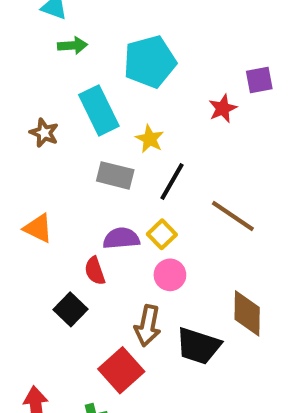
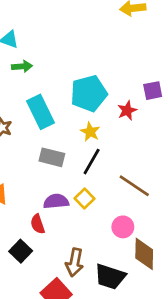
cyan pentagon: (150, 62) -> (89, 93), moved
yellow star: (150, 139) -> (90, 132), moved
pink circle: (170, 275) -> (123, 227), moved

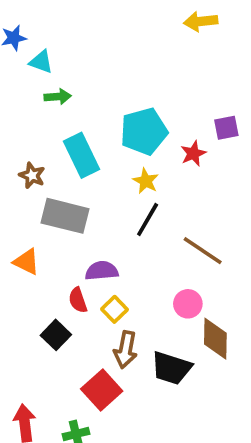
gray rectangle: (52, 157) -> (65, 216), moved, size x1.4
yellow square: (84, 199) -> (115, 309), moved

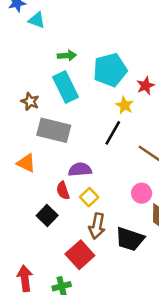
green arrow: (58, 97) -> (67, 56), moved
yellow star: (146, 181) -> (125, 105), moved

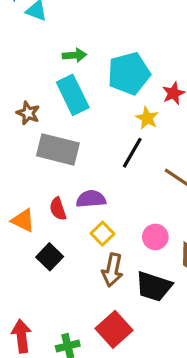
orange triangle: (26, 163) -> (23, 220), moved
red semicircle: (63, 191) -> (58, 209), moved
pink circle: (142, 193) -> (155, 237), moved
red square: (80, 255) -> (114, 329), moved

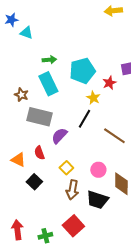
purple semicircle: (91, 199) -> (59, 136), moved, turned -42

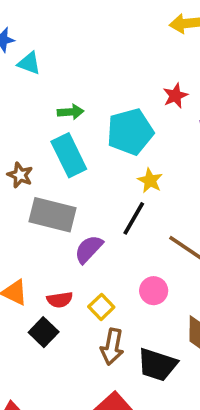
red star: (109, 83) -> (175, 96), moved
red semicircle: (39, 153) -> (60, 300), moved, turned -80
pink circle: (98, 170) -> (154, 291), moved

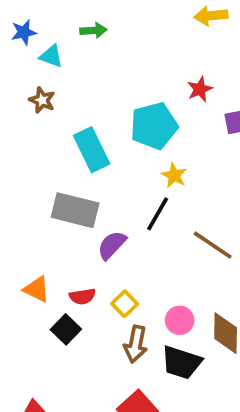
green arrow: (71, 112) -> (93, 30), moved
brown star: (20, 175) -> (42, 100), moved
pink circle: (154, 291) -> (180, 320), moved

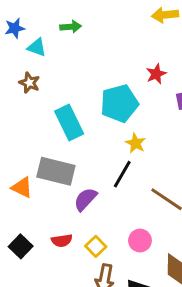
orange triangle: (37, 289) -> (22, 187), moved
pink circle: (180, 320) -> (140, 241), moved
black square: (66, 329) -> (21, 246), moved

